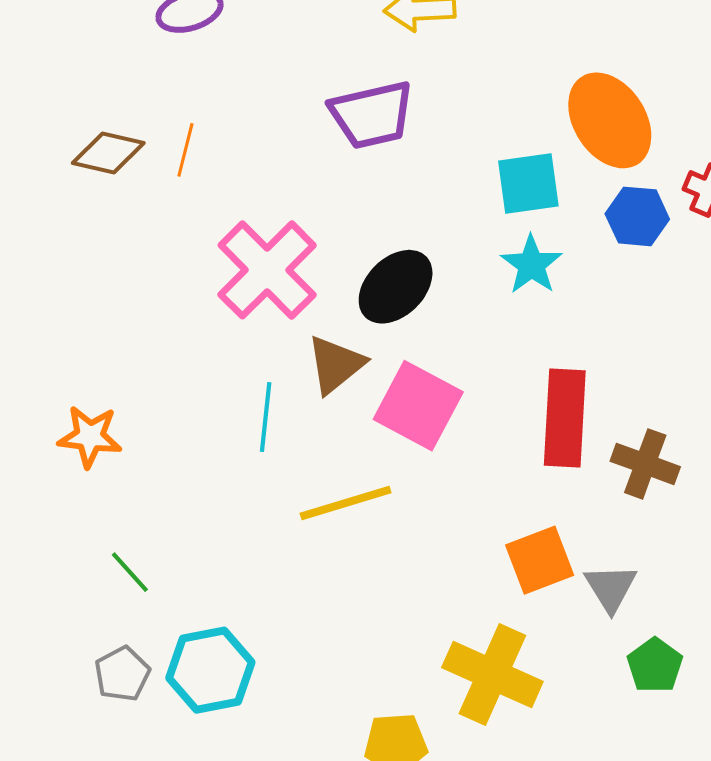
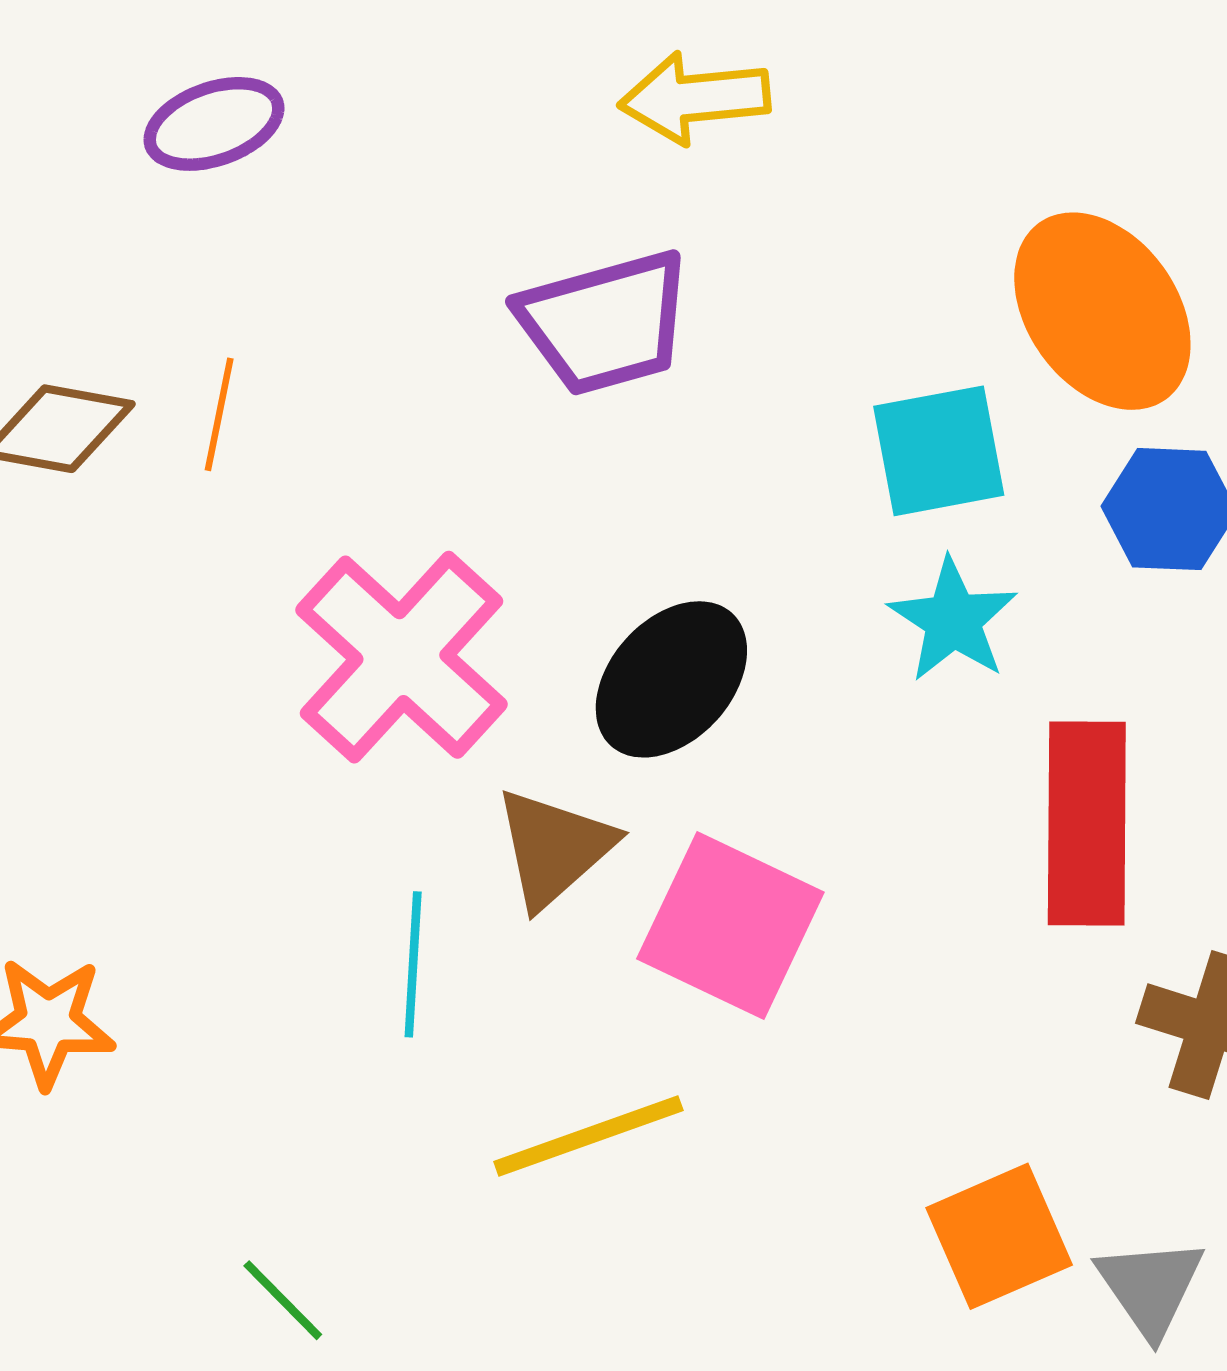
red rectangle: (565, 418) -> (1087, 823), moved
green line: (130, 572) -> (283, 1300), moved

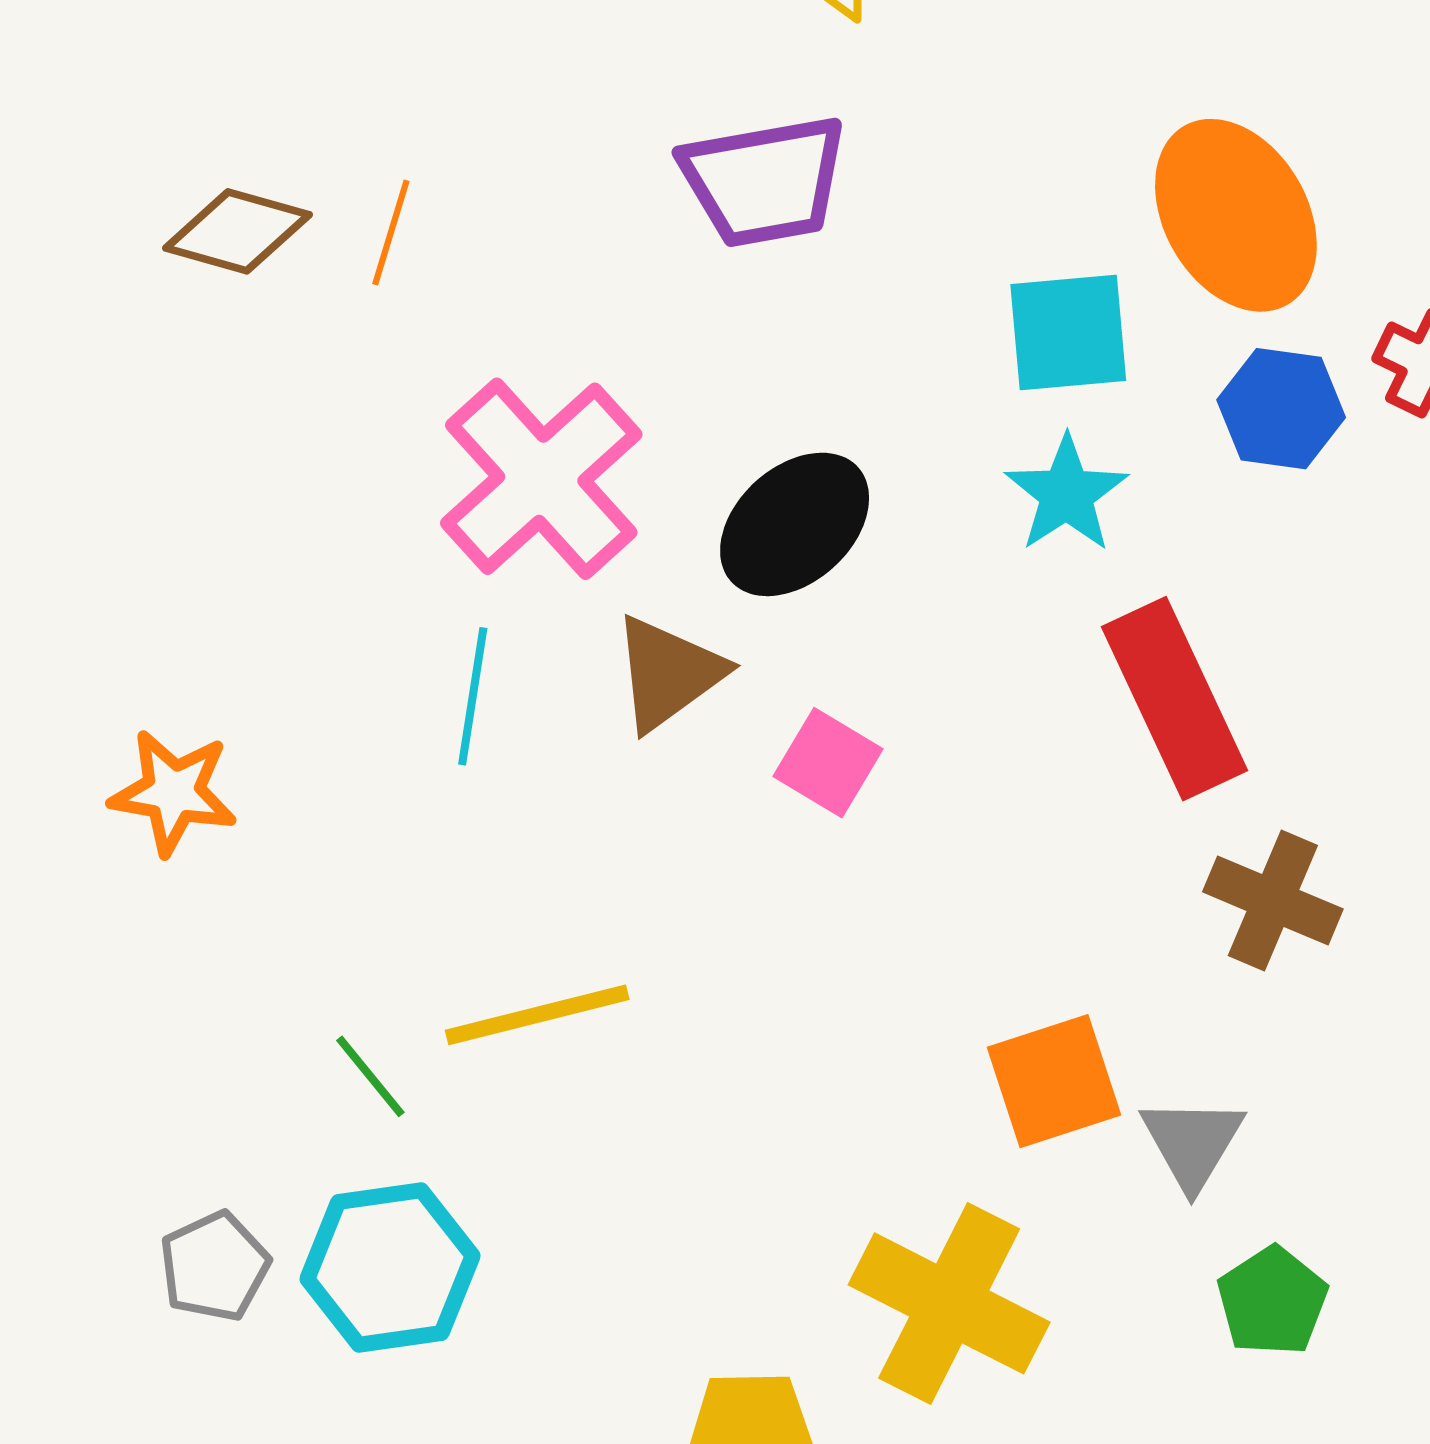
red rectangle: (1087, 823) -> (1175, 699), turned -31
pink square: (730, 925) -> (828, 763), size x0.6
cyan line: (413, 964) -> (473, 696), moved
yellow line: (588, 1136) -> (537, 1015), moved

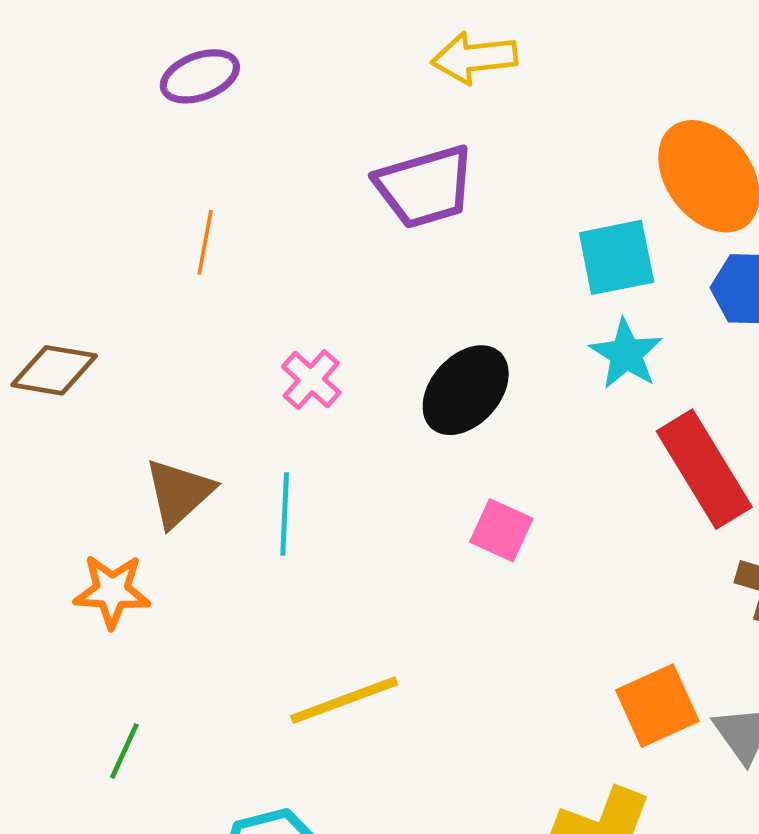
brown diamond: (237, 231) -> (54, 370), moved
pink cross: (541, 479) -> (311, 380), size x0.5
brown triangle: (668, 673) -> (179, 493), moved
green line: (370, 1076) -> (124, 751), moved, turned 70

